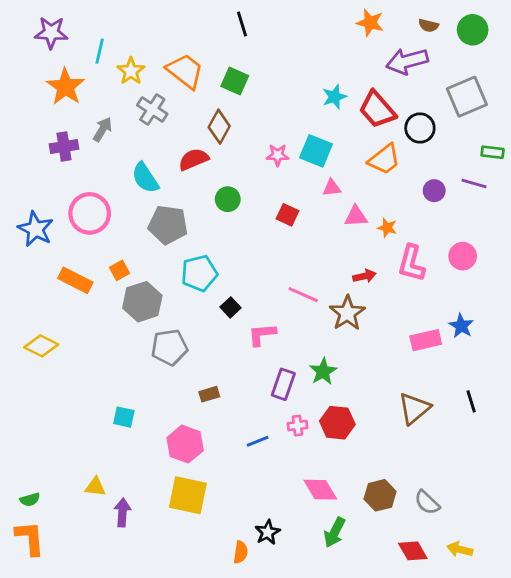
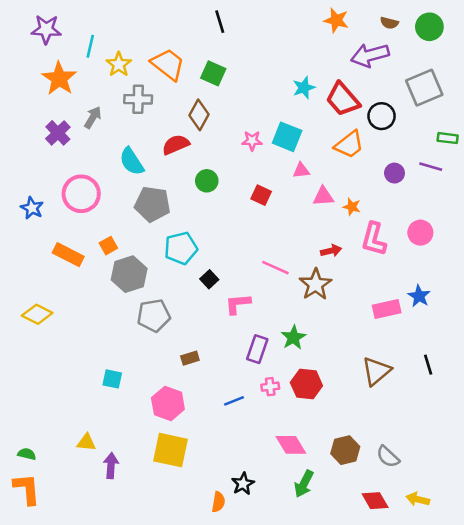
gray cross: (152, 109) -> (138, 99), turned -32
purple cross: (64, 147) -> (58, 133), turned -35
blue star: (36, 229) -> (32, 208), size x0.7
green semicircle: (30, 500) -> (27, 454), turned -150

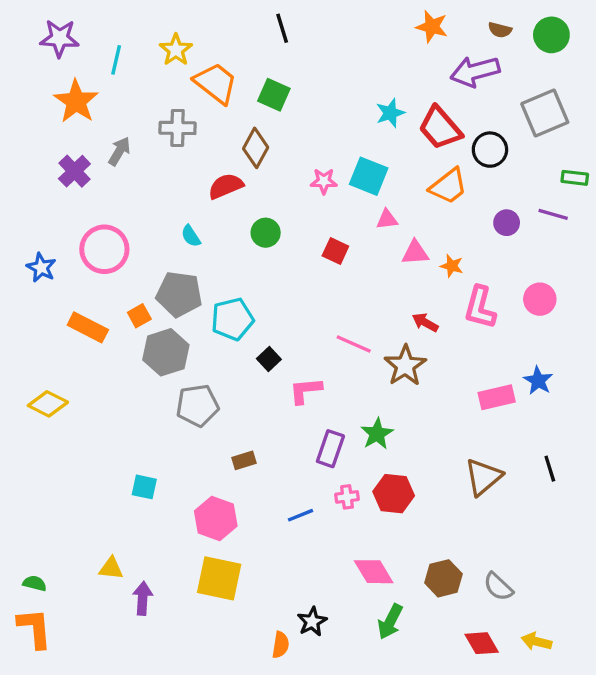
yellow star: (119, 64) -> (176, 50), moved
cyan semicircle: (132, 161) -> (191, 236), moved, size x0.6
gray pentagon: (152, 204) -> (179, 294), moved
red arrow: (331, 251) -> (425, 322), turned -138

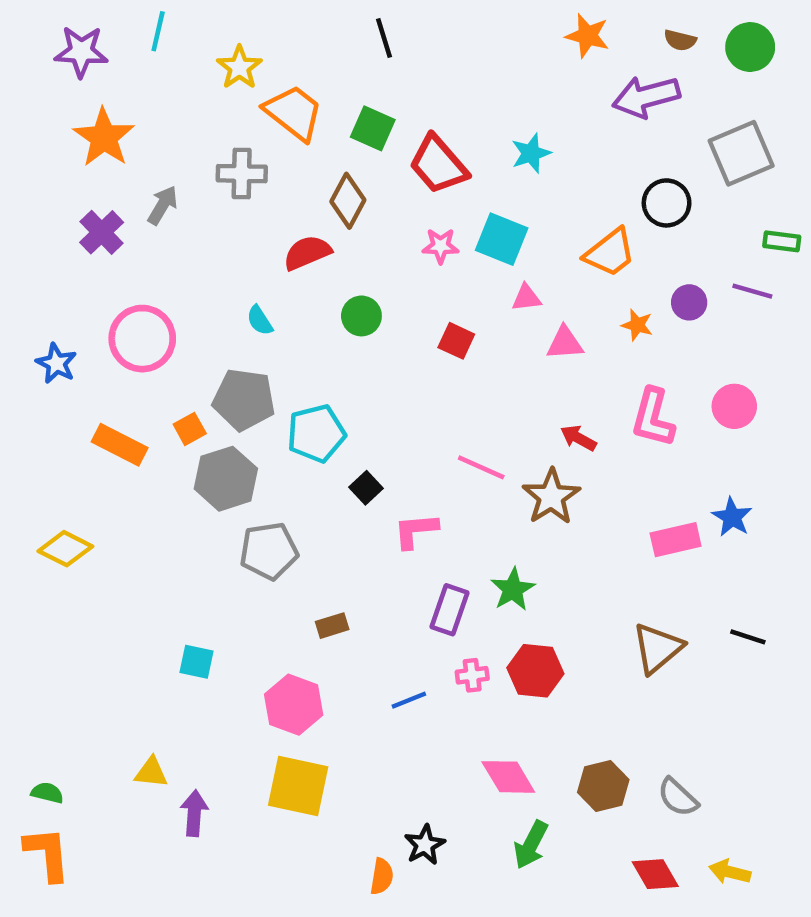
cyan line: (116, 60) -> (158, 31), moved
red trapezoid: (440, 128) -> (438, 165), moved
orange star: (452, 266) -> (637, 325), moved
black line: (550, 469) -> (748, 637), turned -55

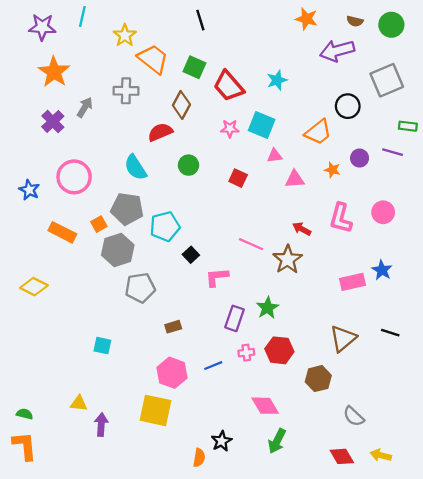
cyan semicircle: (260, 320) -> (135, 167), size x1.6
pink hexagon: (294, 705) -> (172, 373), moved
brown hexagon: (603, 786) -> (318, 379), moved

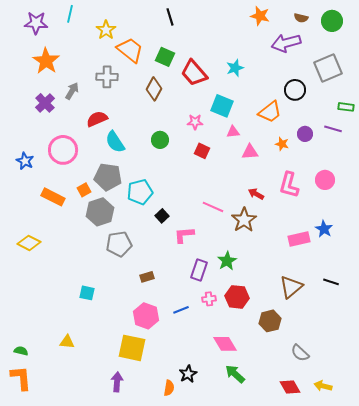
pink star: (230, 129) -> (195, 122), moved
red semicircle: (160, 132) -> (97, 119), moved
purple arrow: (101, 425) -> (117, 382), moved
green arrow: (277, 441) -> (235, 374), turned 105

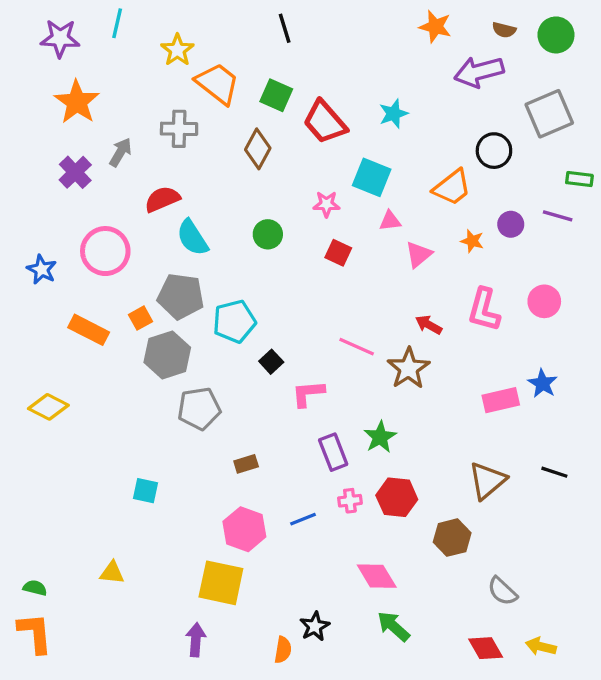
pink triangle: (250, 152) -> (419, 254), turned -36
purple rectangle: (199, 270) -> (333, 452), turned -40

